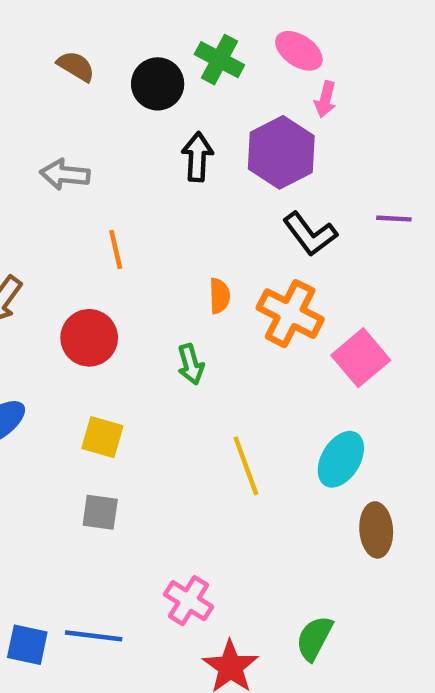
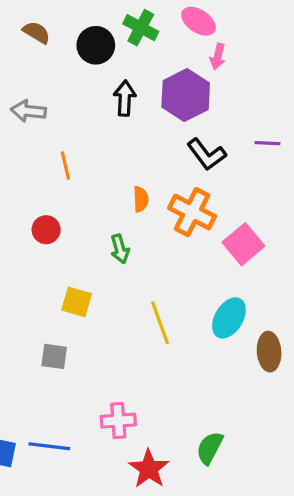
red circle: (89, 338) -> (46, 230), size x0.7
yellow square: (102, 437) -> (77, 302), moved
brown ellipse: (376, 530) -> (269, 352), moved
pink cross: (189, 601) -> (118, 421), turned -36

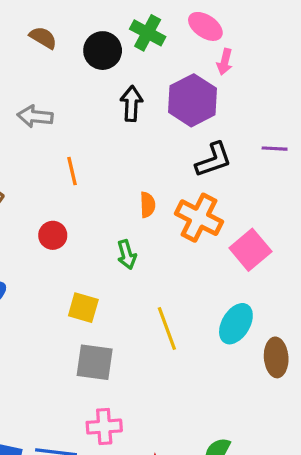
black L-shape: (206, 154) -> (213, 160), turned -72
gray square: (54, 356) -> (95, 362), moved, size x1.4
pink cross: (118, 421) -> (104, 427), moved

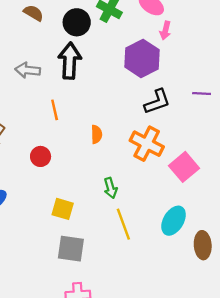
black arrow: (132, 104) -> (70, 61), moved, size x1.4
orange semicircle: (148, 205) -> (97, 134), moved
green arrow: (127, 255) -> (111, 188), moved

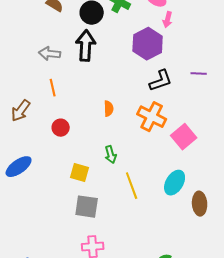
orange line: (55, 110) -> (53, 88), moved
green arrow: (111, 188) -> (111, 155), moved

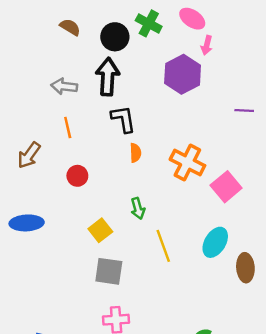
black L-shape: (161, 81) -> (123, 119), moved, turned -80
blue ellipse: (19, 167) -> (27, 223), turned 32
yellow square: (80, 173) -> (100, 230), turned 36

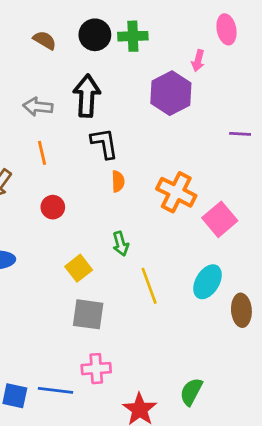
pink ellipse: (192, 19) -> (226, 29), moved, turned 45
green cross: (149, 23) -> (133, 36), turned -30
black circle: (115, 37) -> (95, 35), moved

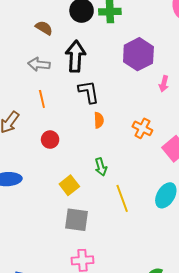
brown semicircle: (45, 40) -> (44, 28), moved
pink arrow: (198, 61) -> (164, 84), moved
orange cross: (176, 192) -> (142, 128), size x0.7

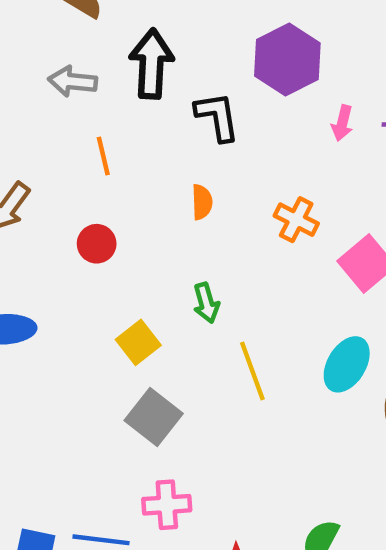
black L-shape: (89, 92) -> (217, 117), moved
orange line: (42, 99) -> (103, 156), moved
gray square: (76, 220) -> (154, 417), turned 30

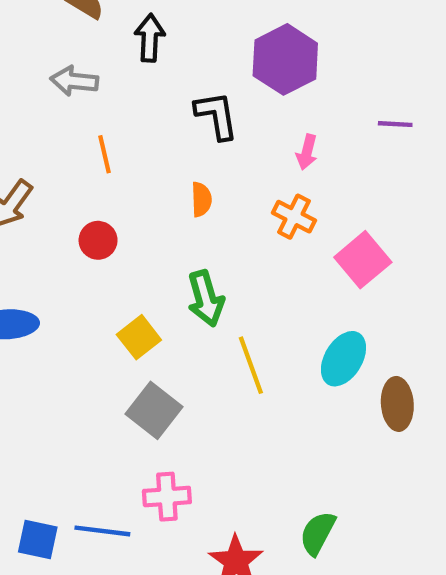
black arrow: (151, 64) -> (150, 38), moved, size x0.7
pink arrow: (342, 123) -> (307, 152), moved
green arrow: (206, 303) -> (206, 298), size x1.4

